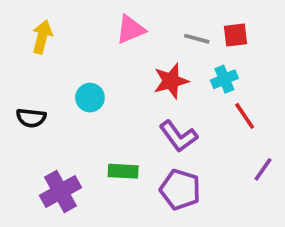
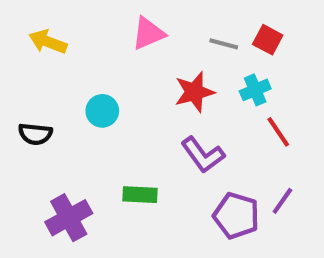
red square: (235, 35) -> (268, 40), turned 35
yellow arrow: (42, 37) -> (48, 42), turned -84
purple line: (263, 169) -> (282, 201), moved
purple pentagon: (180, 190) -> (236, 216), moved

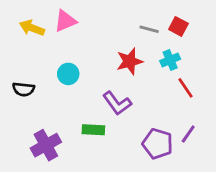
pink triangle: (148, 33) -> (65, 21), moved
purple L-shape: (203, 155) -> (117, 103), moved

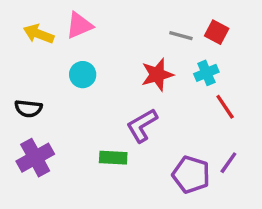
cyan circle: (68, 74) -> (83, 75), moved
purple L-shape: (117, 103) -> (142, 125), turned 96
purple cross: (46, 145) -> (35, 158), moved

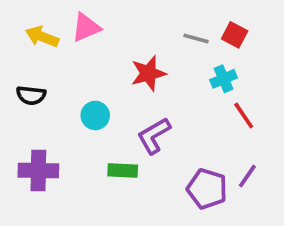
cyan circle: (83, 75) -> (95, 115), moved
red star: (157, 75) -> (148, 73), moved
black semicircle: (28, 108) -> (31, 95), moved
purple cross: (35, 158) -> (38, 170), turned 30

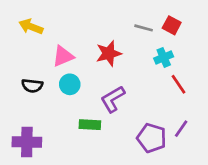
pink triangle: (86, 27) -> (63, 56), moved
black semicircle: (31, 95) -> (32, 86), moved
purple cross: (38, 170) -> (27, 142), moved

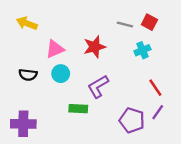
red line: (178, 84) -> (155, 88), moved

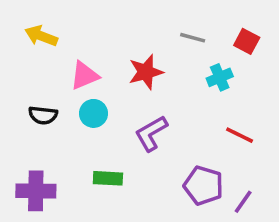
red square: (149, 22) -> (247, 41), moved
red line: (155, 88) -> (240, 135), turned -30
green rectangle: (78, 109) -> (108, 178), moved
purple line: (158, 112) -> (243, 202), moved

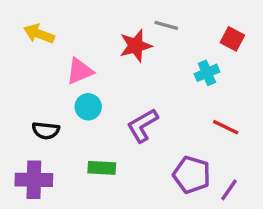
gray line: (193, 38) -> (166, 25), moved
red star: (146, 72) -> (136, 46), moved
black semicircle: (43, 115) -> (46, 131), moved

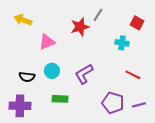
gray line: (166, 25) -> (98, 15), turned -72
cyan cross: (207, 73) -> (122, 43), turned 32
cyan circle: (88, 107) -> (52, 71), moved
purple line: (229, 190) -> (139, 105), moved, turned 40

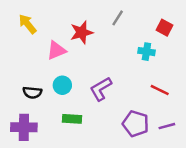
yellow arrow: (23, 20) -> (27, 24), turned 30
red star: (80, 27) -> (82, 32), moved

